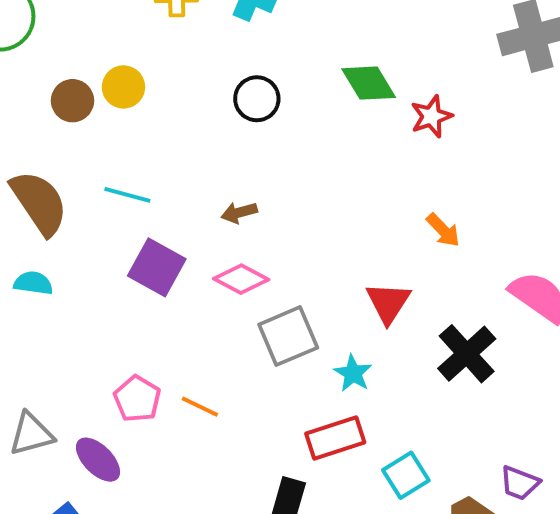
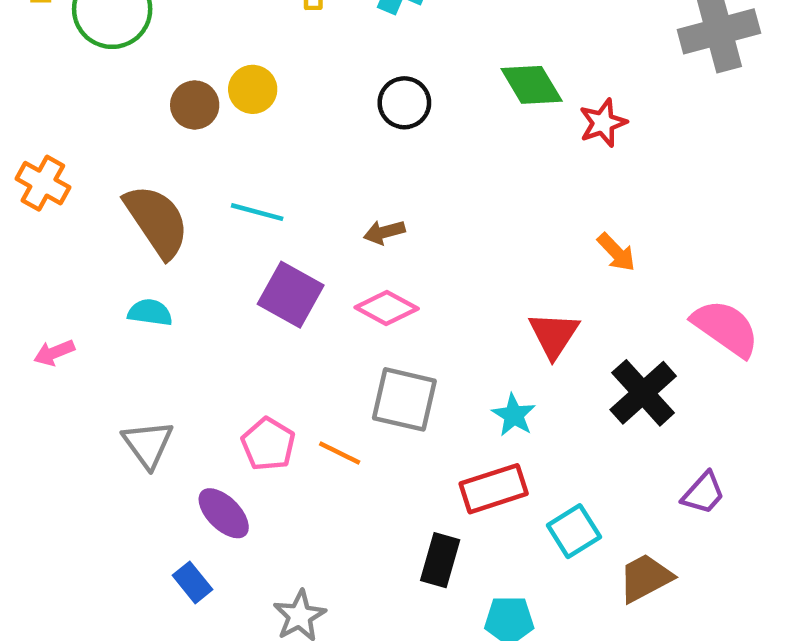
gray square: (288, 336) -> (404, 399), moved, turned 36
gray triangle: (31, 434) -> (148, 444), moved, turned -51
purple trapezoid: (520, 483) -> (703, 493), moved, turned -69

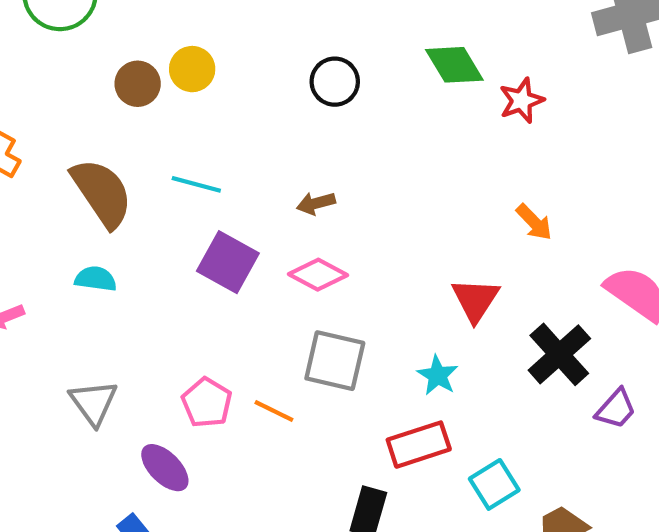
purple trapezoid: (703, 493) -> (616, 409), moved

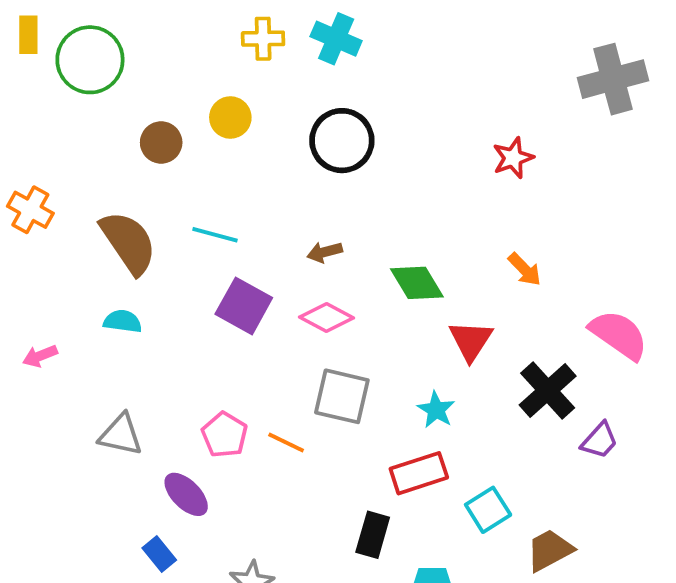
green diamond: (454, 65) -> (417, 283), moved
yellow circle: (192, 69) -> (230, 117), moved
black circle: (335, 82) -> (342, 141), size x1.4
gray triangle: (94, 403) -> (121, 435), turned -42

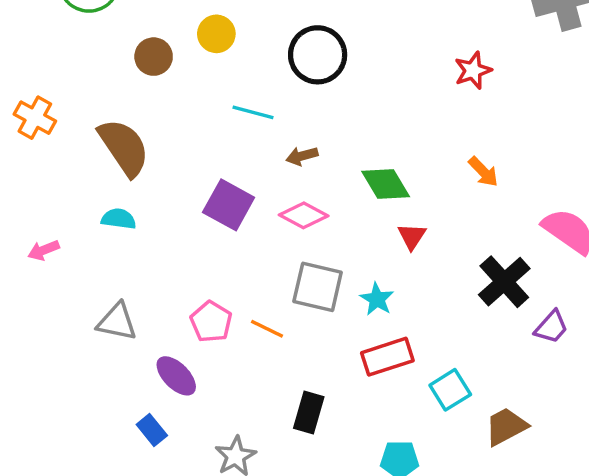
cyan line: (215, 235) -> (253, 112), moved
red triangle: (471, 341) -> (412, 236), moved, size x0.7
cyan star: (436, 410) -> (377, 299), moved
black rectangle: (373, 535) -> (309, 413), moved

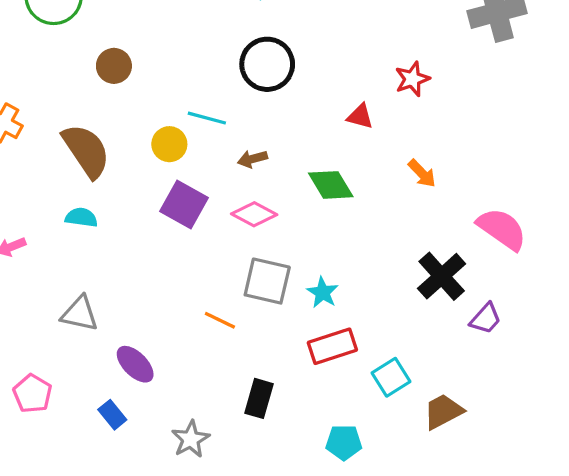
yellow circle: (216, 34) -> (169, 144), moved
red triangle: (412, 236) -> (360, 116), moved, turned -48
pink pentagon: (211, 322) -> (32, 394), moved

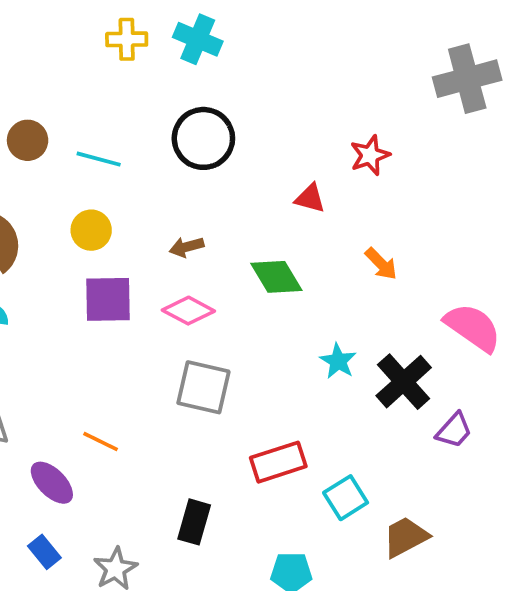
cyan line: (207, 118) -> (99, 159), moved
purple square: (184, 204) -> (108, 299), turned -30
cyan star: (323, 292) -> (338, 361), moved
orange line: (220, 320) -> (101, 442), moved
blue rectangle: (112, 415) -> (44, 552), moved

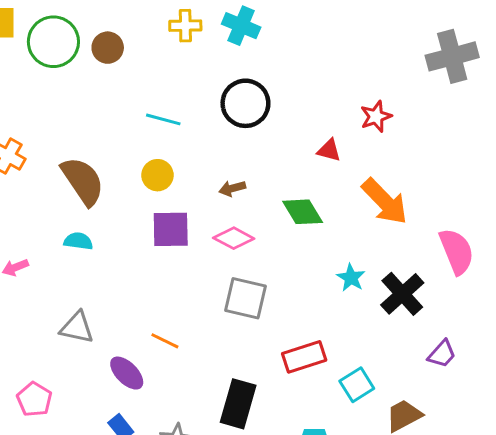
brown circle: (28, 140) -> (108, 48), moved
orange arrow: (381, 264) -> (385, 202), size x1.8
pink semicircle: (473, 327) -> (457, 251), turned 33
purple trapezoid: (454, 430) -> (442, 354), moved
black rectangle: (194, 522) -> (238, 404), size x1.4

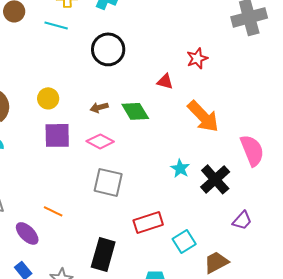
cyan line: (163, 119) -> (56, 25), moved
green diamond: (303, 212) -> (135, 111), moved

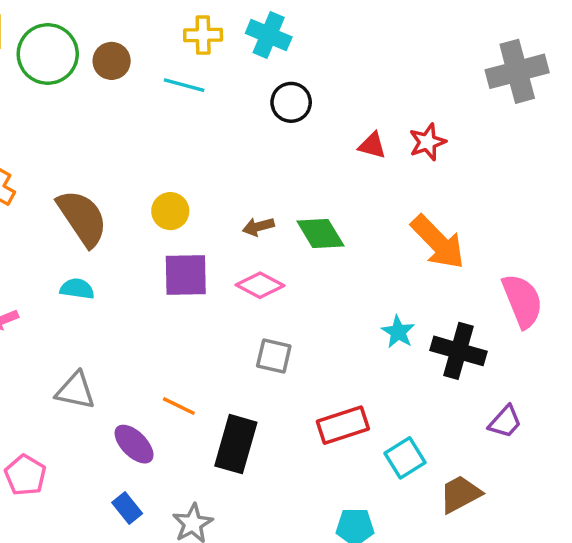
black circle: (108, 49) -> (291, 102), moved, size x0.7
red triangle: (165, 81) -> (372, 145), moved
black cross: (215, 179) -> (459, 351), turned -32
gray square: (108, 182) -> (274, 356), size x0.7
black rectangle: (103, 254) -> (236, 444), moved

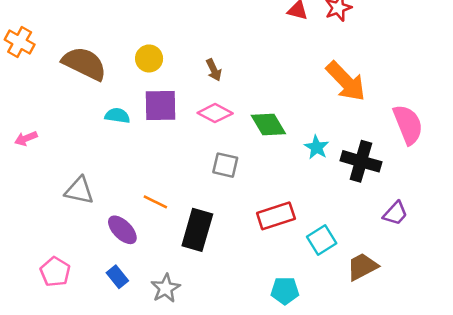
brown semicircle: (82, 218) -> (84, 64), turned -30
brown arrow: (258, 227) -> (214, 70), turned -100
green diamond: (320, 234) -> (268, 124), moved
cyan semicircle: (77, 289) -> (117, 116), moved
pink pentagon: (25, 475) -> (55, 272), moved

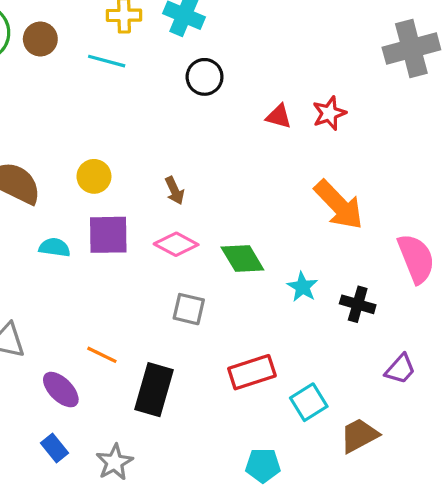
black cross: (361, 161) -> (358, 304), size x0.7

